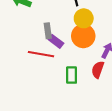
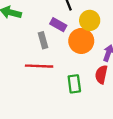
yellow circle: (84, 18) -> (90, 20), moved
purple rectangle: (56, 41) -> (58, 25), moved

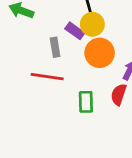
yellow circle: (90, 20) -> (92, 24), moved

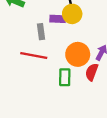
purple rectangle: (75, 31) -> (58, 19), turned -35
orange circle: (100, 53) -> (78, 54), moved

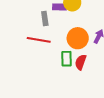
red semicircle: (92, 72) -> (81, 62), moved

